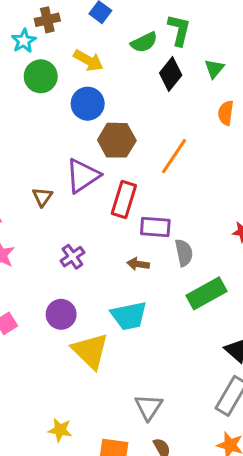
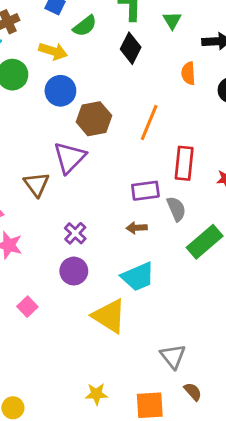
green semicircle: (144, 42) -> (85, 26), moved
green triangle: (214, 69) -> (172, 20), moved
brown triangle: (42, 197) -> (37, 184), size x1.4
red rectangle: (124, 199) -> (184, 163), moved
purple circle: (61, 314) -> (74, 271), moved

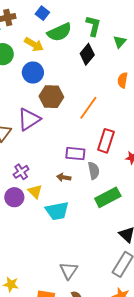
green semicircle: (85, 26) -> (59, 32), size x1.4
yellow triangle: (109, 316) -> (35, 191), moved, size x0.6

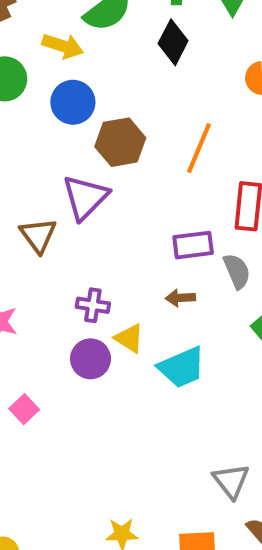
purple cross: (21, 172) -> (93, 305), turned -35

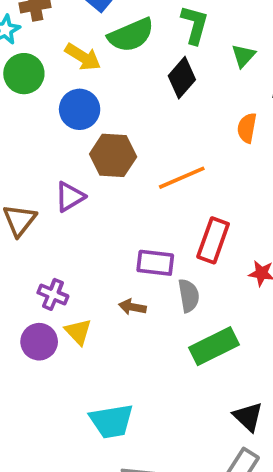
orange line: (199, 148) -> (182, 178), turned 30
purple triangle: (85, 197) -> (70, 197), size x0.7
cyan trapezoid: (182, 367) -> (112, 421), moved

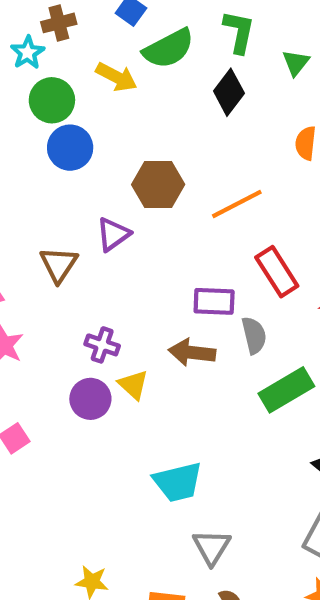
blue circle: (80, 109) -> (70, 148), moved
red rectangle: (213, 240) -> (277, 272), turned -48
brown arrow: (132, 307) -> (192, 353), size x1.5

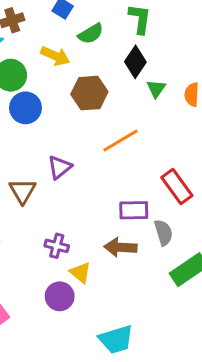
green semicircle: (169, 49) -> (91, 34), size x0.7
green triangle: (296, 63) -> (156, 89), moved
brown hexagon: (158, 185) -> (89, 93), moved
orange line: (237, 204) -> (120, 141), moved
purple circle: (90, 399) -> (60, 296), moved

